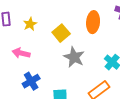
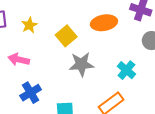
orange ellipse: (93, 22) -> (104, 23), turned 75
gray star: (74, 57) -> (81, 64), turned -30

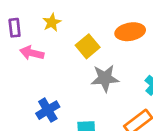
yellow star: (29, 25) -> (52, 22), moved
pink arrow: (19, 59) -> (32, 53), moved

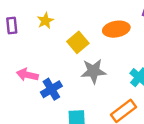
pink arrow: (32, 53) -> (27, 75), moved
blue cross: (48, 110) -> (51, 89), moved

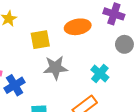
yellow square: (78, 42) -> (40, 40), turned 30

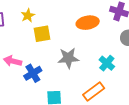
yellow square: (40, 40) -> (42, 34), moved

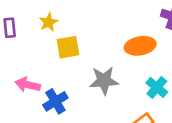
orange ellipse: (88, 23) -> (140, 46), moved

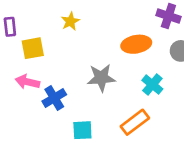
yellow star: (48, 22) -> (70, 21), moved
yellow square: (68, 47) -> (33, 48), moved

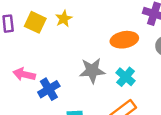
yellow square: (33, 48) -> (35, 22), moved, turned 35
cyan cross: (152, 85) -> (126, 77), moved

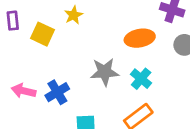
yellow square: (35, 22) -> (42, 34), moved
pink arrow: (24, 74) -> (24, 91), moved

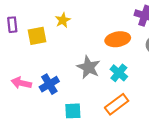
yellow square: (42, 34) -> (37, 36), turned -36
gray star: (105, 72) -> (89, 67), turned 30

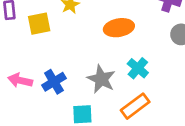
orange ellipse: (118, 39) -> (119, 28), moved
gray star: (89, 67) -> (101, 79), moved

